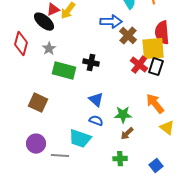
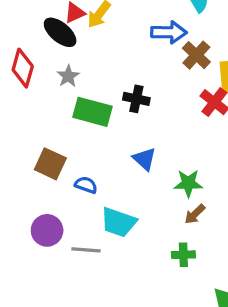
blue semicircle: (96, 121) -> (86, 185), moved

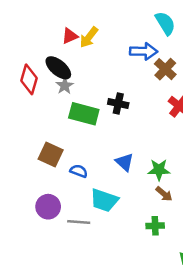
black ellipse: (60, 32) -> (58, 68), moved
blue triangle: (144, 159) -> (125, 162), moved
brown arrow: (195, 214) -> (164, 194), turned -96

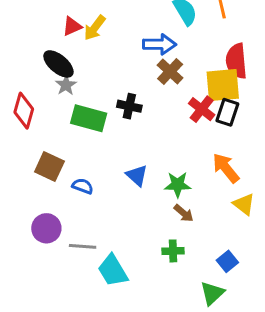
brown cross: (165, 69) -> (170, 72), moved
red diamond: (29, 79) -> (24, 111), moved
cyan trapezoid: (104, 200) -> (113, 271), moved, turned 40

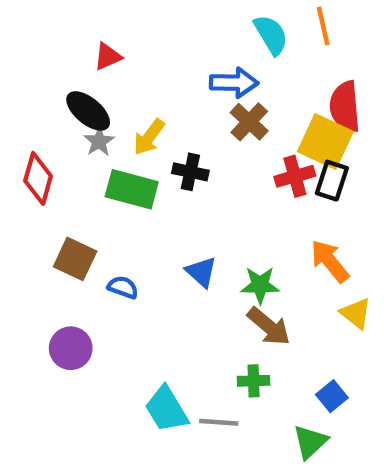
yellow arrow: (95, 28) -> (149, 137), moved
yellow square: (223, 85) -> (325, 141), turned 30
red cross: (202, 109) -> (295, 176), turned 36
brown arrow: (184, 213) -> (269, 326), size x1.5
gray line: (83, 246) -> (219, 422), moved

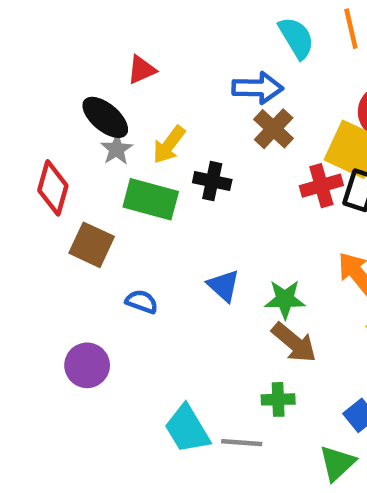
red triangle: (108, 57) -> (142, 70), moved
brown square: (75, 259) -> (92, 245), moved

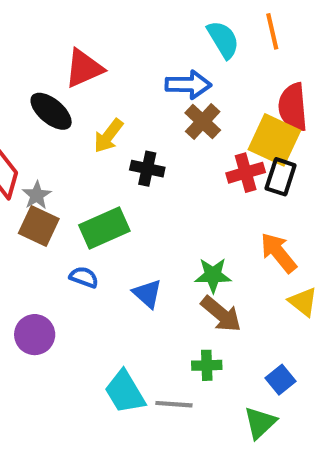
red triangle: (142, 70) -> (84, 68), size x1.5
gray star: (117, 149) -> (37, 195), moved
green rectangle: (151, 199) -> (104, 228), moved, turned -39
blue triangle: (224, 286) -> (147, 294), moved

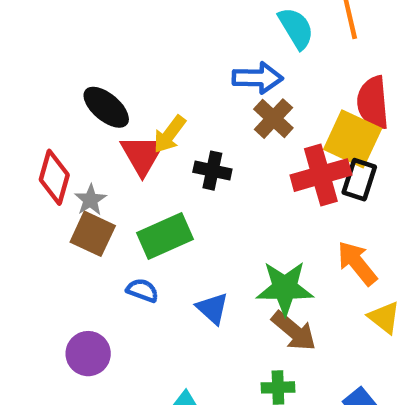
red triangle: (84, 68) -> (142, 155), moved, turned -36
red cross: (246, 173) -> (321, 175), size x1.4
green star: (213, 275) -> (285, 288), size x1.4

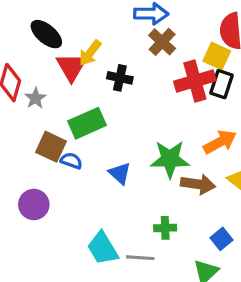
yellow square: (353, 139) -> (217, 56), size x0.7
brown square: (93, 234) -> (51, 147), moved
orange arrow: (357, 263) -> (220, 142), turned 100
brown arrow: (294, 331) -> (198, 184), moved, turned -32

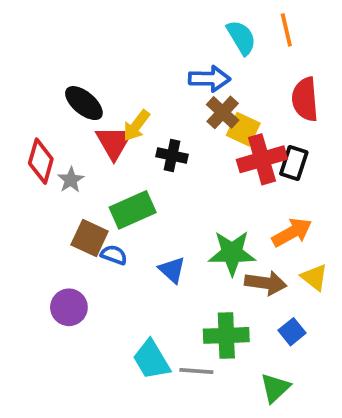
yellow square: (217, 56) -> (243, 129), moved
green cross: (165, 228) -> (226, 335), size x1.6
blue square: (221, 239) -> (292, 332), moved

